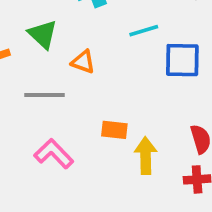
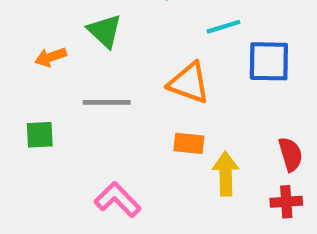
orange triangle: (83, 62) -> (189, 83), moved, size x1.5
pink L-shape: (54, 154) -> (118, 200), moved

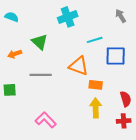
orange rectangle: (189, 143) -> (96, 85), moved

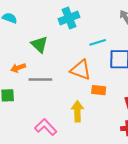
orange arrow: (15, 54) -> (18, 68), moved
yellow arrow: (96, 108) -> (77, 111), moved

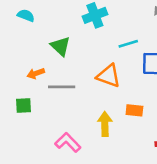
orange rectangle: (99, 90) -> (134, 110), moved

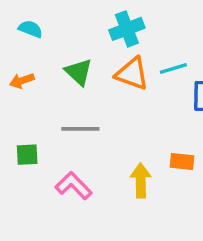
orange arrow: (36, 73) -> (22, 81), moved
orange triangle: (109, 76) -> (132, 74), moved
pink L-shape: (68, 142) -> (74, 186), moved

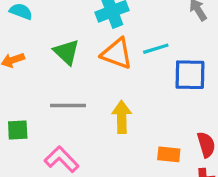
orange rectangle: (182, 162) -> (169, 154), moved
yellow arrow: (141, 180) -> (122, 117), moved

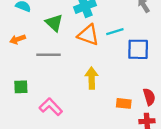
green triangle: (66, 52) -> (54, 23), moved
gray line: (68, 106) -> (49, 55), moved

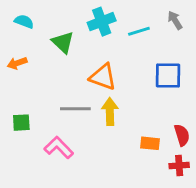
cyan line: (115, 32) -> (139, 31), moved
orange triangle: (88, 35) -> (103, 77), moved
gray line: (49, 55) -> (75, 109), moved

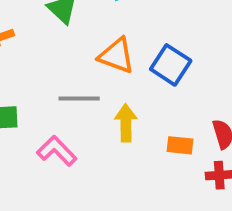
blue square: (168, 76) -> (171, 65), moved, turned 32
yellow arrow: (110, 112) -> (126, 123), moved

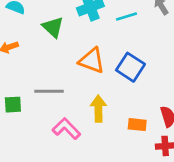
gray line: (79, 99) -> (49, 91), moved
pink L-shape: (57, 151) -> (66, 129), moved

